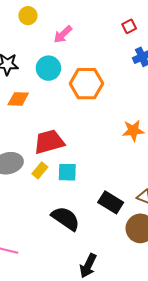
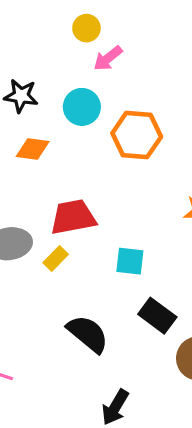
yellow circle: (28, 16) -> (86, 28), moved
cyan square: (67, 172) -> (130, 261), moved

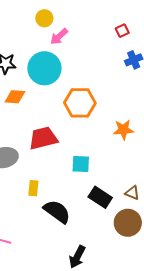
cyan circle: (82, 107) -> (44, 68), size x1.4
orange hexagon: (137, 135) -> (80, 103), moved
yellow rectangle: (56, 258) -> (33, 188), moved, turned -35

